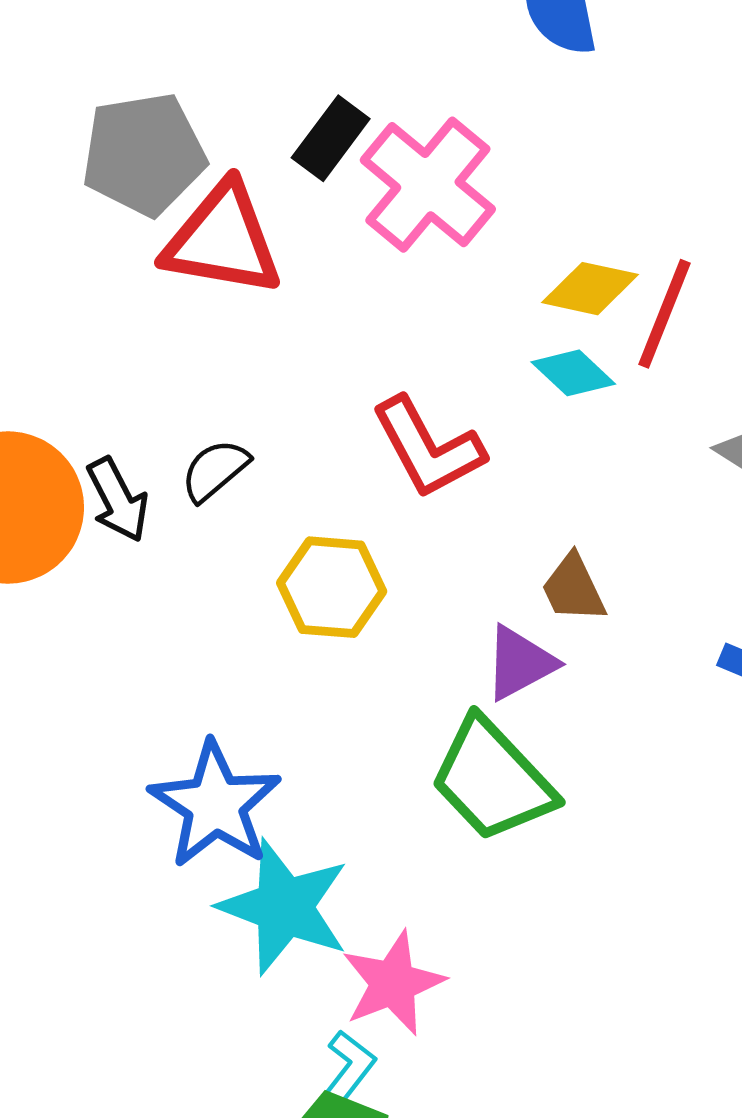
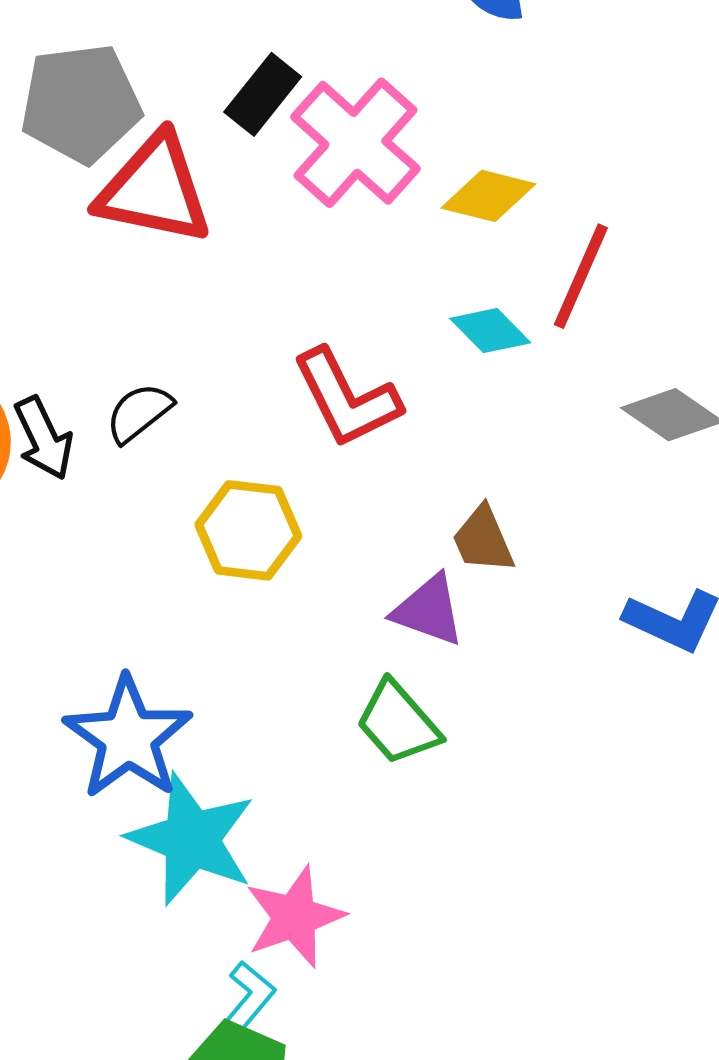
yellow diamond: (590, 289) -> (488, 196), moved
purple triangle: (520, 663) -> (429, 610), turned 46
green trapezoid: (492, 780) -> (398, 723), size x0.7

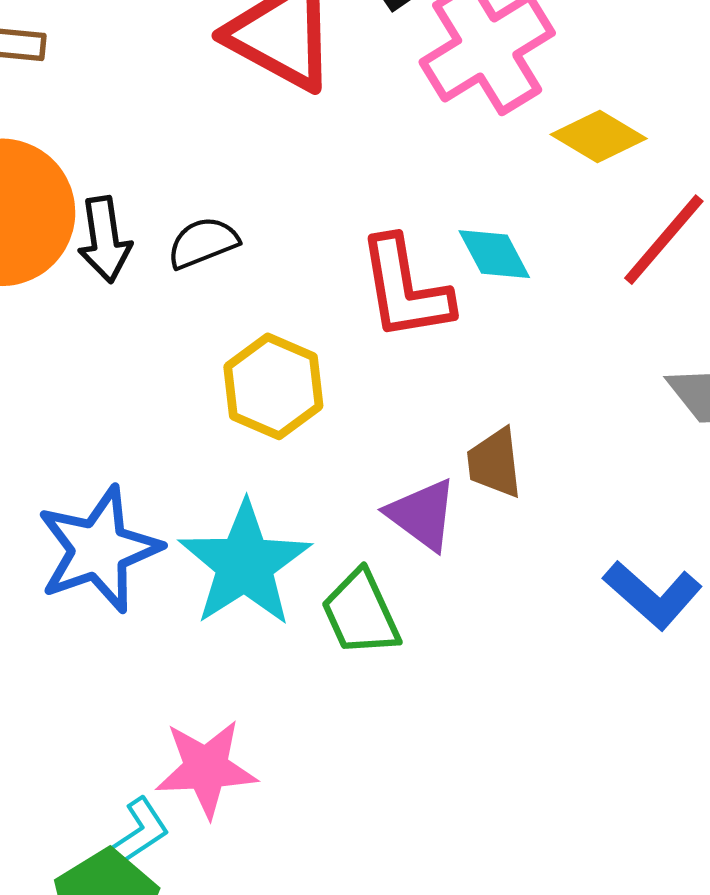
cyan diamond: (490, 331) -> (494, 254), moved
cyan star: (191, 839) -> (245, 564), moved

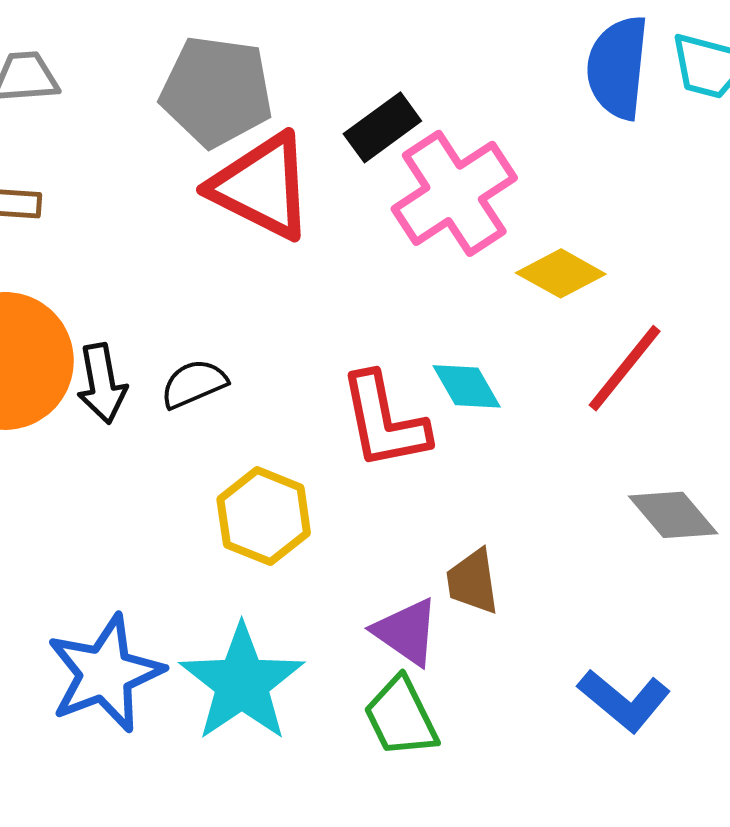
green trapezoid: (361, 613) -> (401, 717), moved

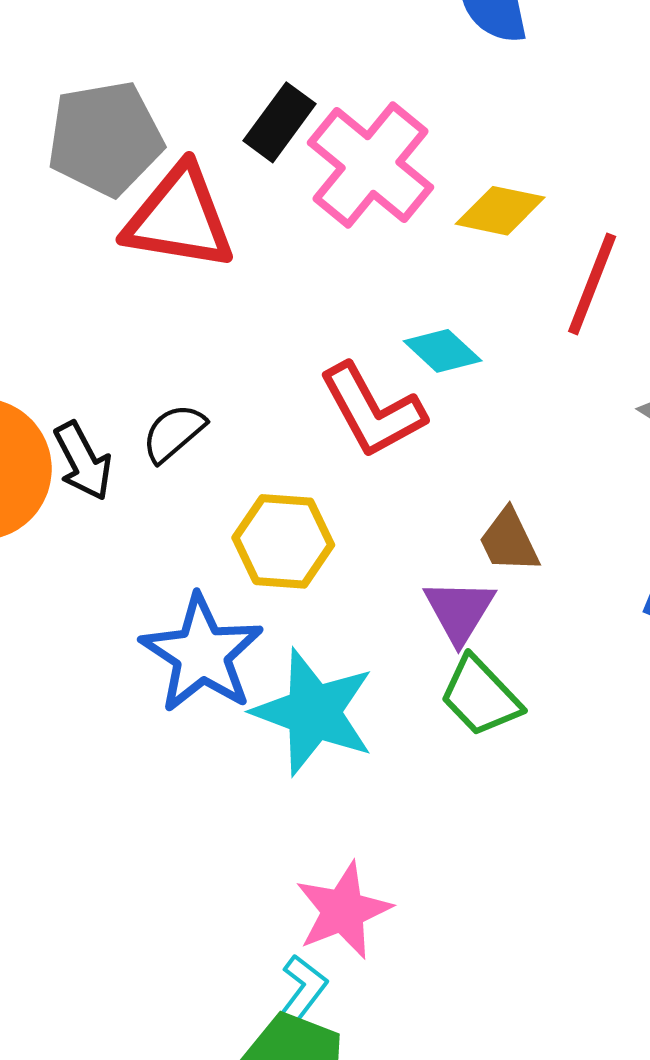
purple triangle: (406, 632) -> (459, 611), turned 44
blue star: (105, 673) -> (202, 654), moved

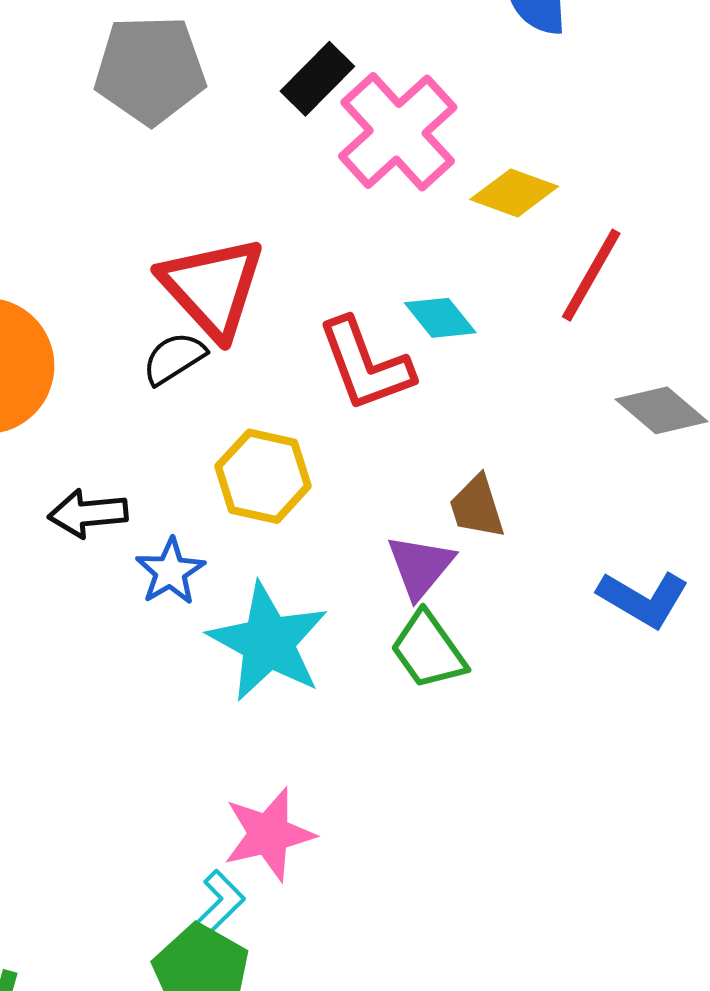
red triangle: (179, 218) -> (212, 287), moved, turned 30
black arrow: (83, 461) -> (88, 513), moved, turned 104
blue star: (202, 654) -> (170, 571), size x0.6

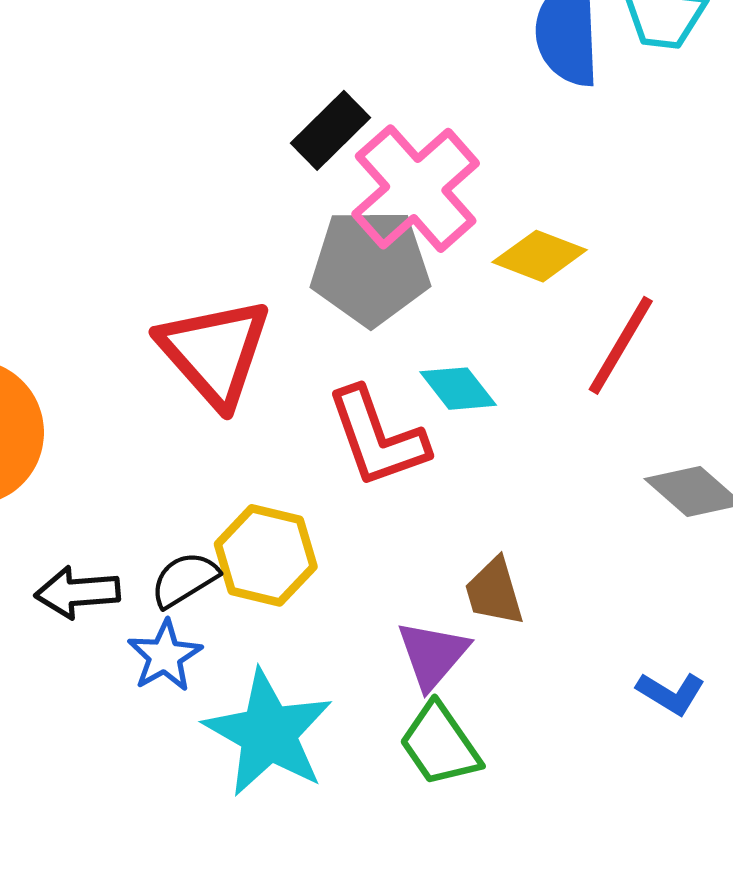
gray pentagon: (150, 70) -> (370, 267), moved
black semicircle: (174, 358) -> (184, 580), moved
blue L-shape: (643, 599) -> (671, 693), size x0.7

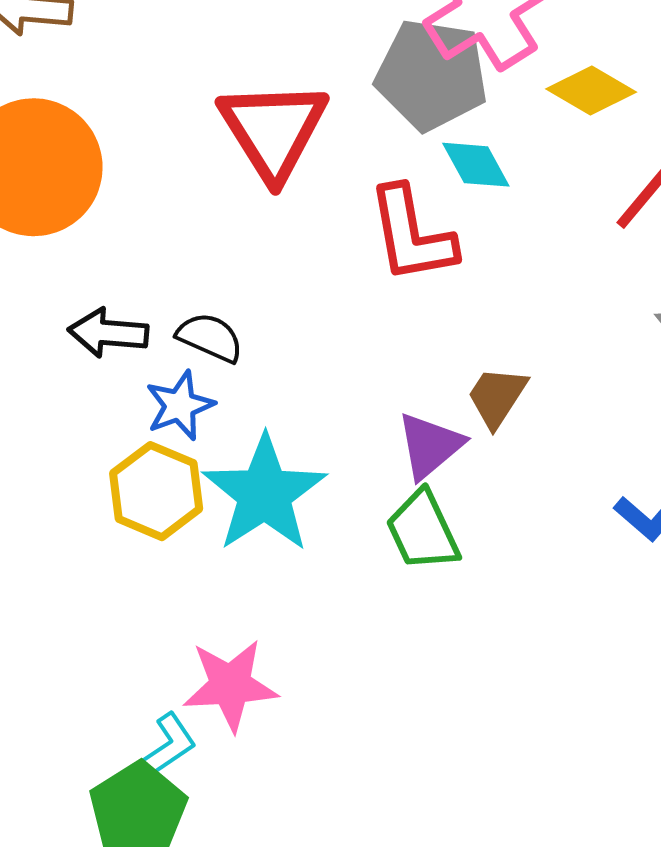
cyan diamond: (458, 389) -> (476, 165), moved
yellow hexagon: (266, 555) -> (156, 491), moved
black semicircle: (184, 580) -> (210, 337), turned 46
brown trapezoid: (494, 592) -> (497, 397), turned 40

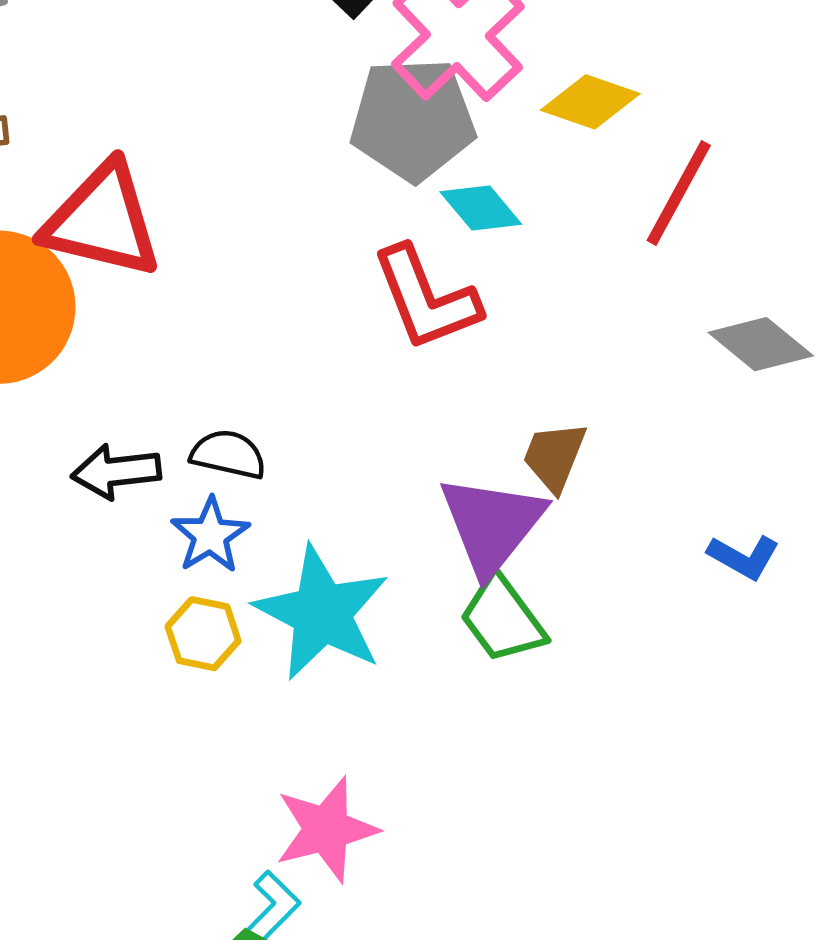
red triangle: (273, 130) -> (102, 220), moved, turned -33
purple triangle: (430, 446) -> (492, 525), size x1.4
yellow hexagon: (156, 491) -> (203, 634), size x0.7

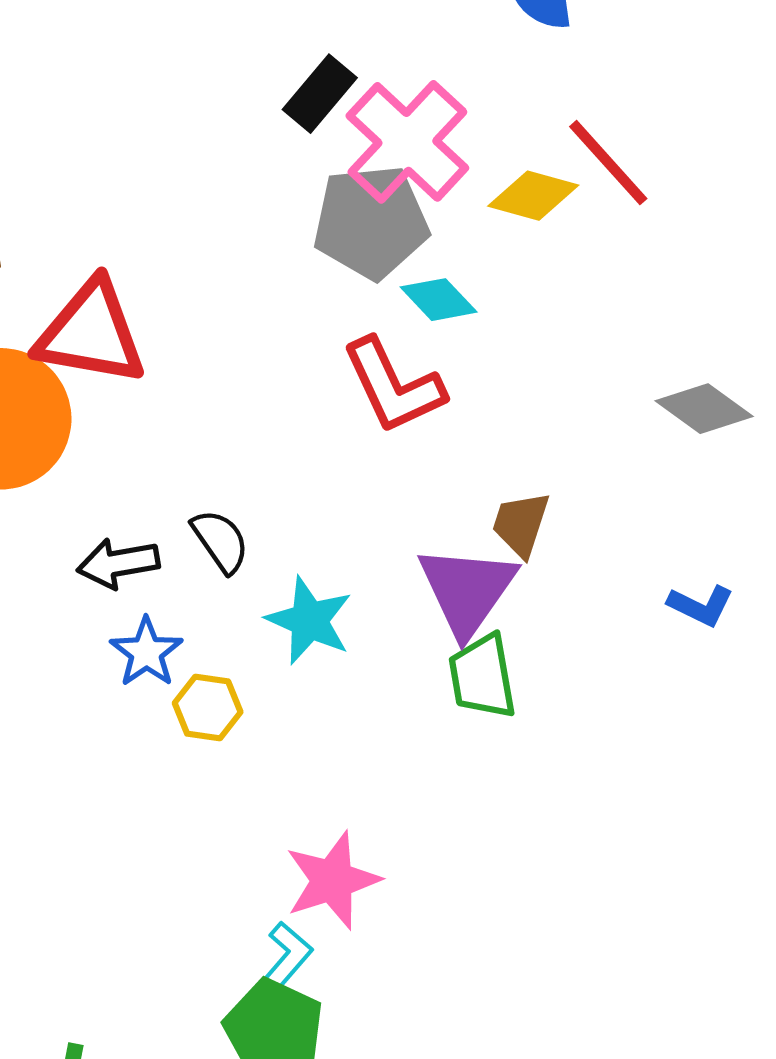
red line: (679, 193) -> (608, 163), moved, turned -67
black semicircle: (228, 454) -> (220, 541), turned 46
blue star: (210, 535) -> (146, 652), moved
cyan star: (322, 613) -> (309, 621), moved, size x0.7
green trapezoid: (503, 619) -> (482, 677), turned 30

